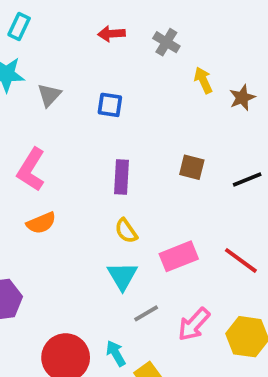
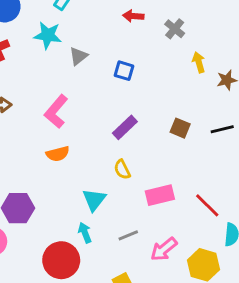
purple rectangle: (122, 177) -> (125, 127), turned 35
black line: (247, 179) -> (222, 129), moved
cyan triangle: (122, 276) -> (94, 200), moved
cyan arrow: (116, 353) -> (85, 233), moved

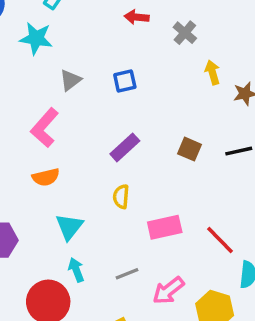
gray triangle: (78, 56) -> (70, 80), moved
blue square: (124, 71) -> (125, 81), turned -30
yellow semicircle: (122, 169) -> (121, 197), turned 30
cyan triangle: (94, 200) -> (69, 227), moved

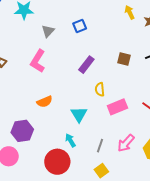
orange semicircle: (46, 177) -> (45, 102), moved
yellow semicircle: (121, 197) -> (100, 89), moved
cyan triangle: (69, 227) -> (79, 114), moved
gray line: (127, 274) -> (100, 146), moved, turned -40

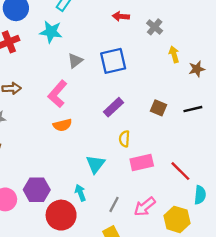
blue square: (80, 26) -> (113, 61), size x1.6
orange semicircle: (45, 102) -> (62, 125), moved
purple hexagon: (22, 131) -> (37, 190), moved

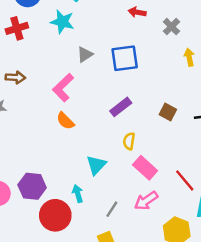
orange semicircle: (62, 125) -> (65, 121), turned 54
pink rectangle: (142, 162) -> (145, 168), turned 50
pink arrow: (145, 207) -> (146, 201), moved

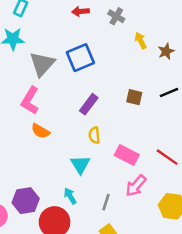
gray triangle: (85, 54) -> (42, 64), size x1.6
yellow semicircle: (129, 141) -> (94, 135), moved

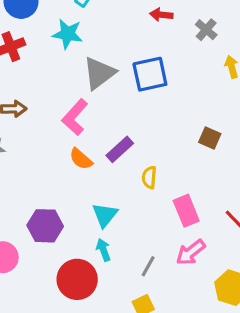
purple rectangle: (89, 104) -> (120, 149), moved
pink rectangle: (127, 155) -> (186, 211), turned 30
cyan triangle: (80, 165) -> (105, 215), moved
purple hexagon: (26, 201) -> (45, 226), moved

